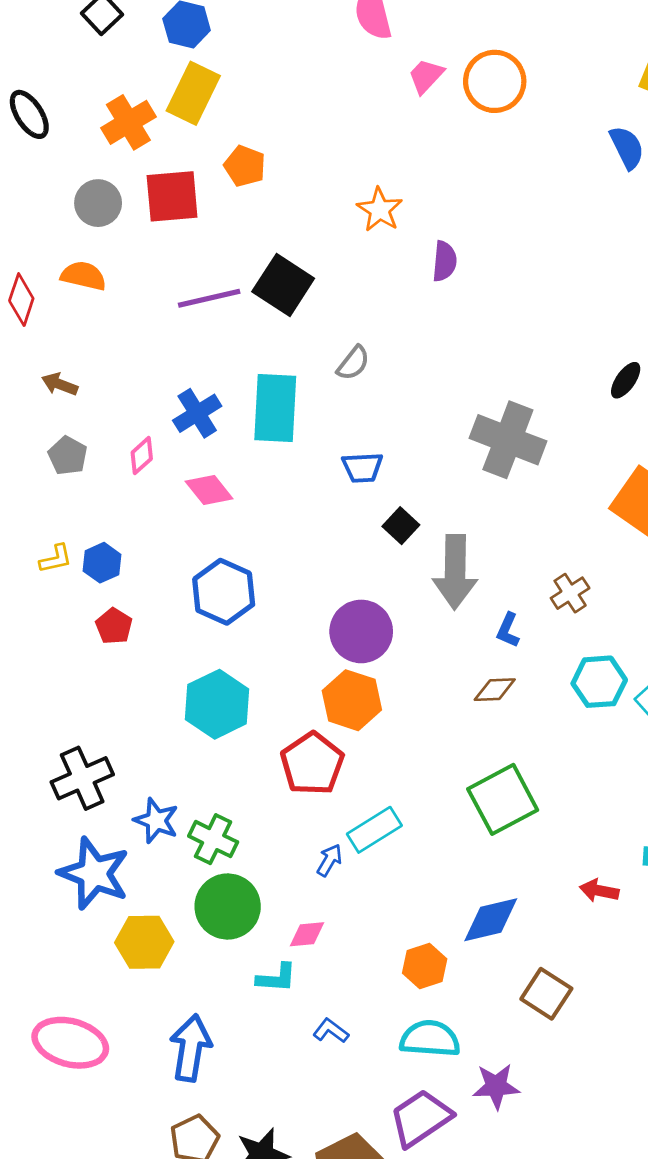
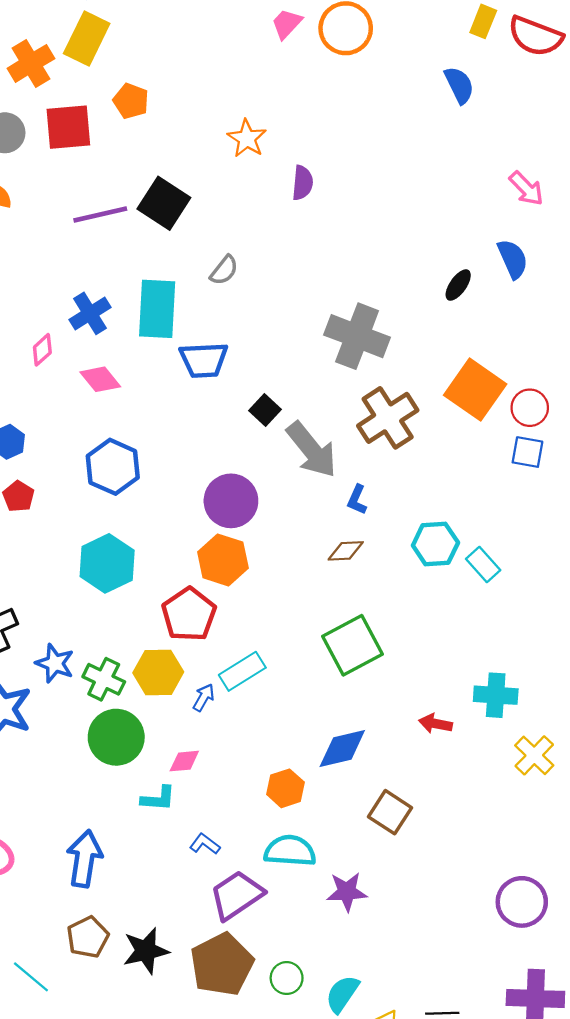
blue trapezoid: (362, 467) -> (204, 360), moved, size x1.4
gray arrow: (455, 572) -> (312, 450), turned -40
brown cross: (570, 593) -> (388, 418), moved, size x1.8
yellow hexagon: (144, 942) -> (158, 672), moved
purple trapezoid: (421, 1118) -> (237, 895), moved

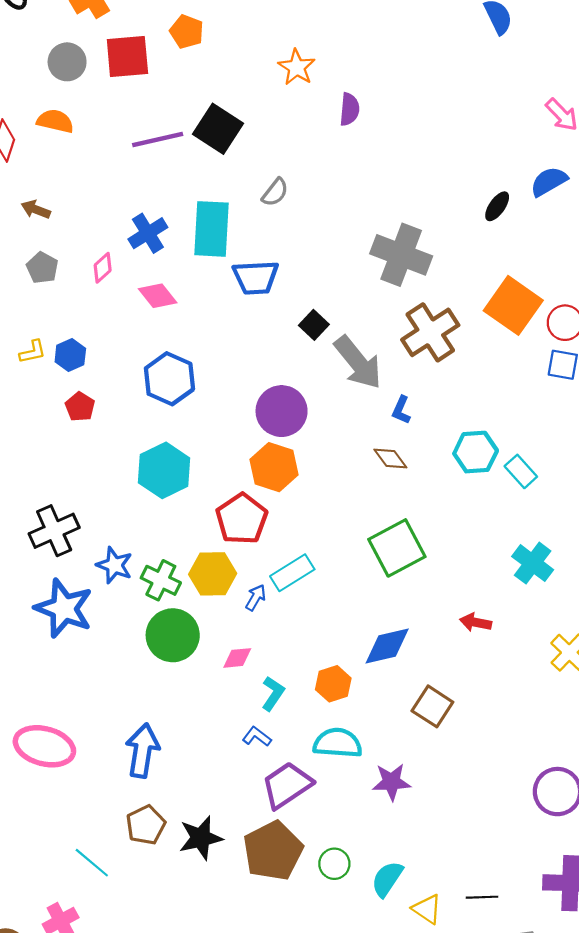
blue semicircle: (513, 259) -> (549, 182), turned -96
brown diamond: (346, 551) -> (390, 459), turned 56
cyan cross: (496, 695) -> (533, 563), moved, turned 33
cyan L-shape: (158, 799) -> (273, 693), moved, turned -60

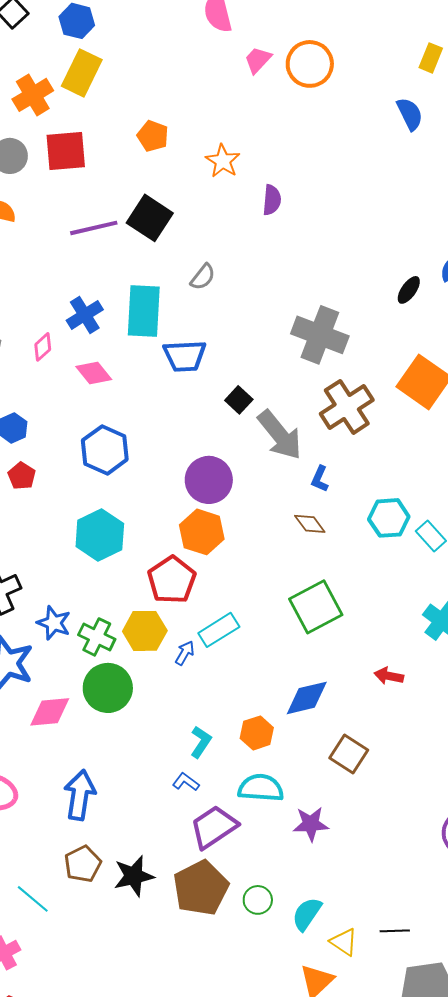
orange pentagon: (187, 32) -> (153, 136), moved
pink diamond: (237, 658) -> (50, 712), moved, size x1.5

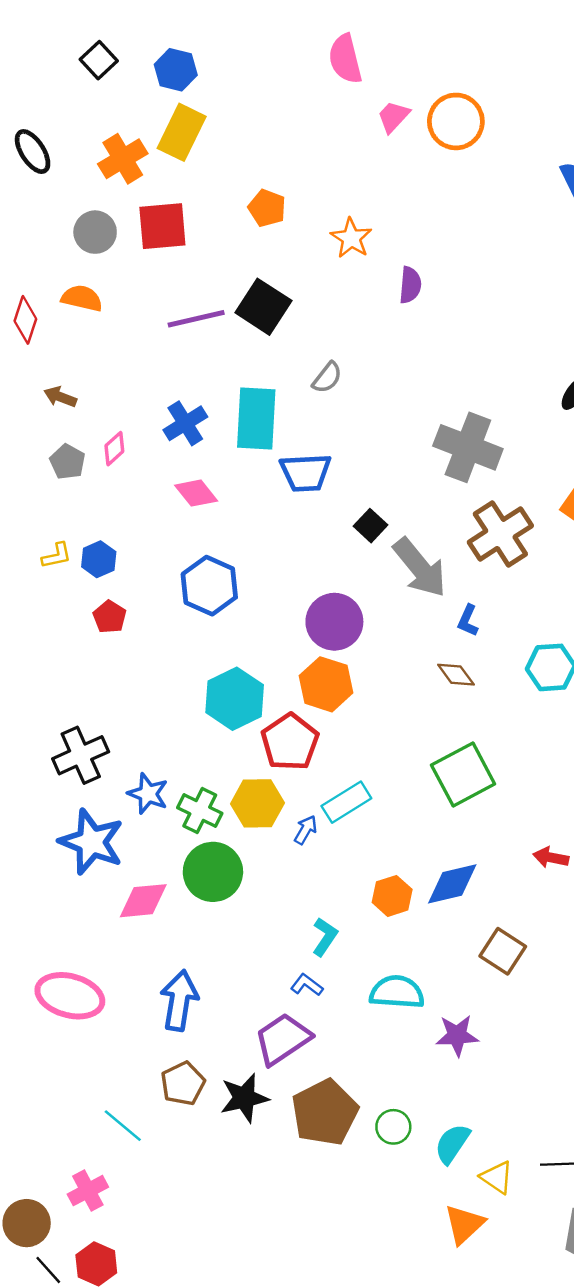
pink diamond: (43, 347) -> (114, 449), moved
cyan hexagon: (100, 535) -> (235, 699), moved
orange hexagon: (257, 733) -> (392, 896), moved
purple trapezoid: (214, 827) -> (283, 1039), moved

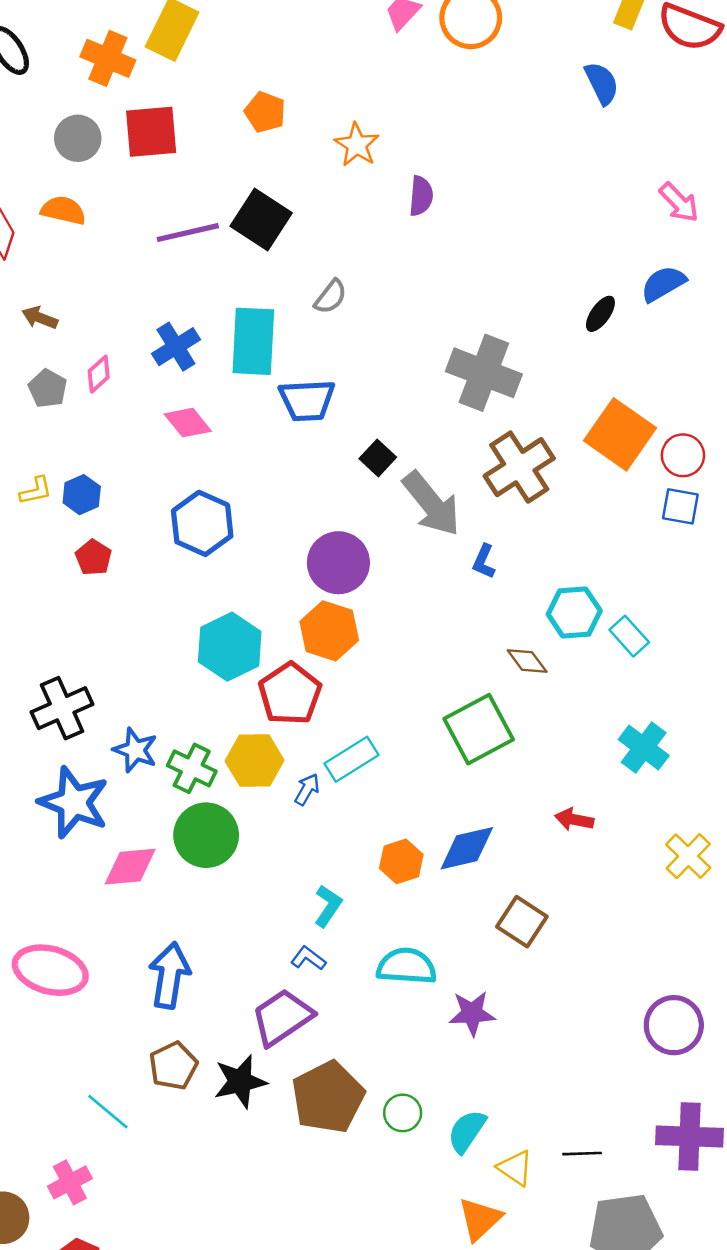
orange cross: (123, 159) -> (108, 58), turned -36
brown diamond: (456, 675) -> (527, 661), moved

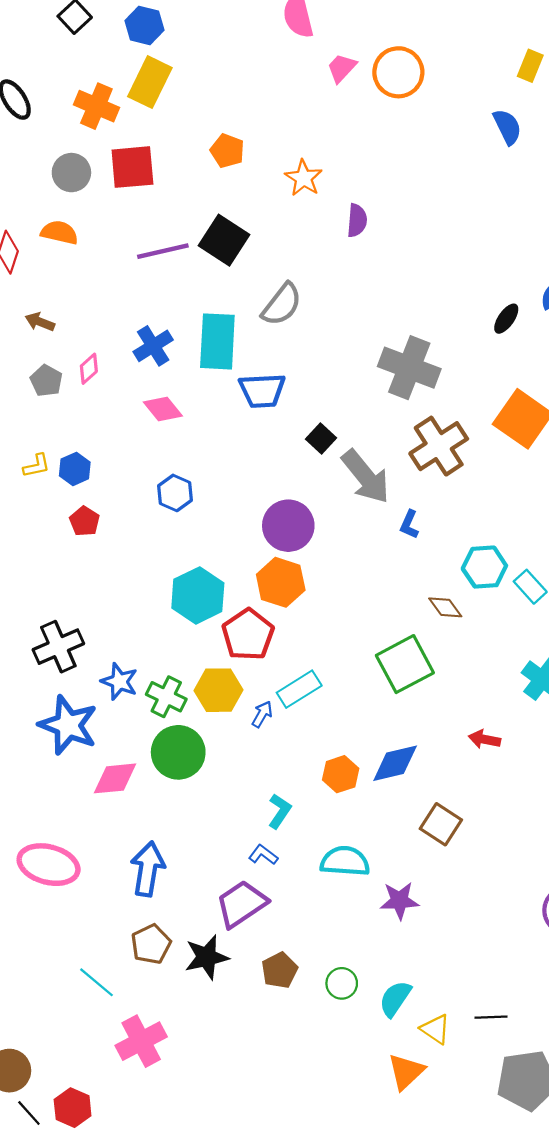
gray semicircle: (331, 297) -> (282, 304), size x1.5
blue hexagon: (202, 523) -> (175, 493), size x0.7
brown pentagon: (328, 1097) -> (280, 970), size x0.6
pink cross: (70, 1182) -> (141, 1041), moved, size x1.4

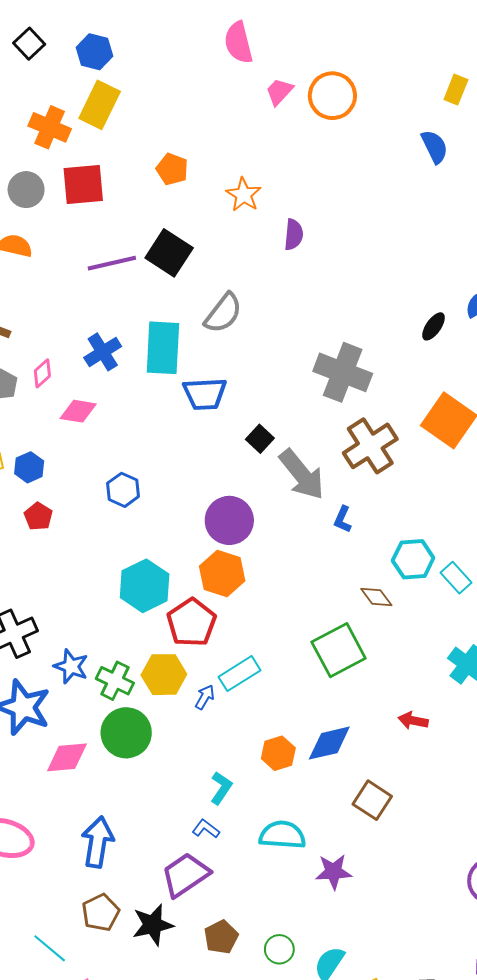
pink diamond: (163, 409) -> (78, 411), moved, turned -42

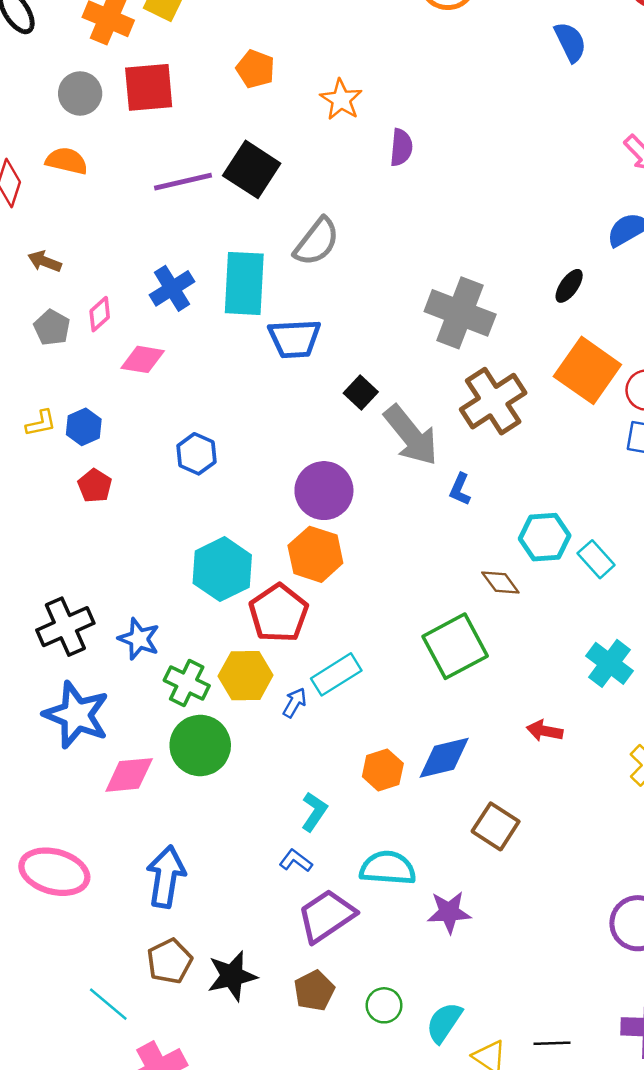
black ellipse: (434, 326) -> (569, 286), moved
blue star: (71, 666) -> (139, 639), moved
purple trapezoid: (185, 875) -> (326, 916), moved

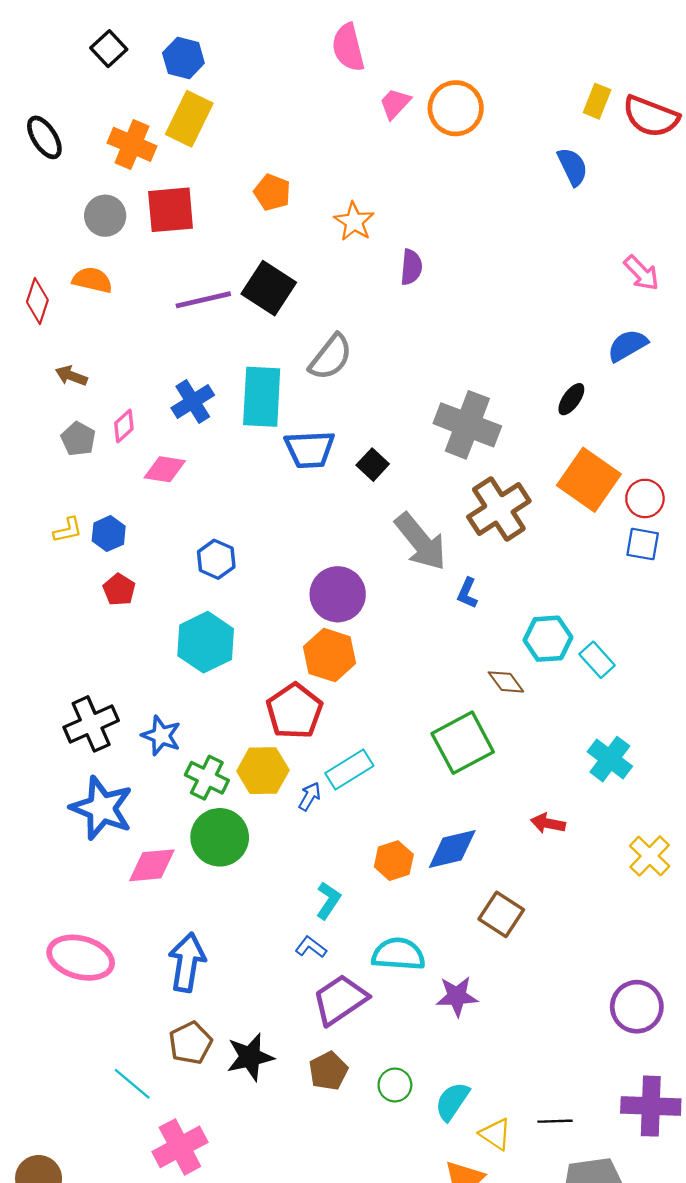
black square: (361, 393) -> (373, 465), moved
cyan hexagon: (222, 569) -> (206, 642), moved

